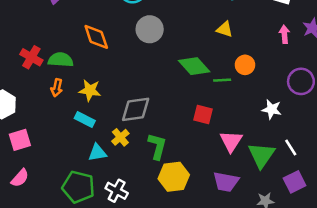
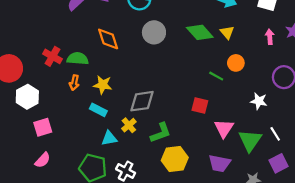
yellow triangle: (225, 29) -> (227, 32), moved, turned 32
green diamond: (194, 66) -> (200, 32), moved
green line: (222, 80) -> (216, 76), turned 32
green L-shape: (157, 146) -> (161, 133), turned 55

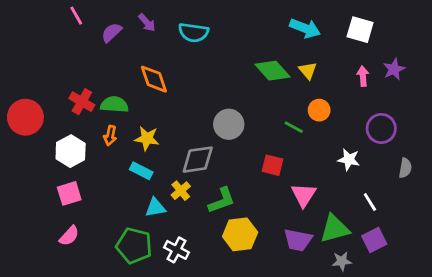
gray circle: (154, 32) -> (229, 124), moved
white hexagon: (27, 97) -> (71, 151), moved
green triangle: (250, 140) -> (335, 229), moved, turned 40

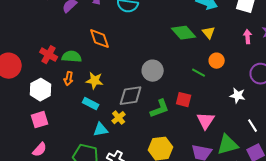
green L-shape: (222, 201) -> (160, 109), moved

